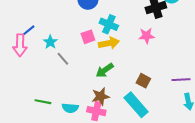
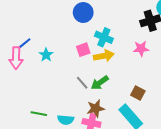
gray line: (63, 59) -> (82, 83), moved

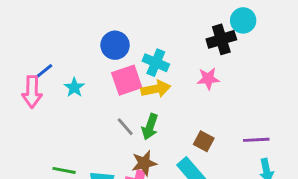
blue circle: (83, 12) -> (115, 45), moved
pink square: (83, 50) -> (127, 80), size x1.5
green arrow: (100, 83) -> (150, 127), turned -36

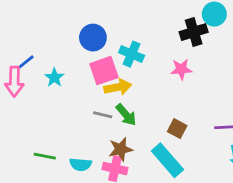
yellow arrow: (156, 89) -> (118, 87), moved
gray line: (125, 127) -> (103, 115), turned -36
green arrow: (150, 127) -> (126, 115), turned -60

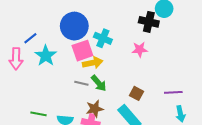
black cross: (194, 32) -> (149, 22), turned 30
blue circle: (93, 38) -> (74, 26), size x1.4
blue line: (25, 62) -> (30, 38), moved
cyan star: (54, 78) -> (46, 56), size x1.5

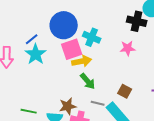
blue line: (30, 38) -> (32, 39), moved
gray line: (81, 83) -> (98, 103), moved
brown star: (95, 109) -> (68, 106), moved

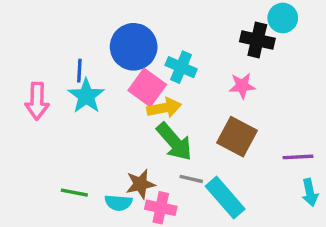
blue line: (32, 39) -> (79, 71), turned -48
pink square: (72, 49) -> (147, 87), turned -35
green arrow: (88, 81) -> (174, 142), size x1.4
brown square: (125, 91) -> (237, 137), moved, size x1.6

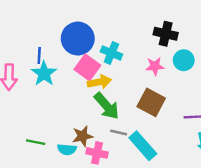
cyan circle: (283, 18) -> (184, 60), moved

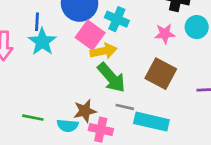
cyan rectangle: (143, 146) -> (151, 122), turned -36

